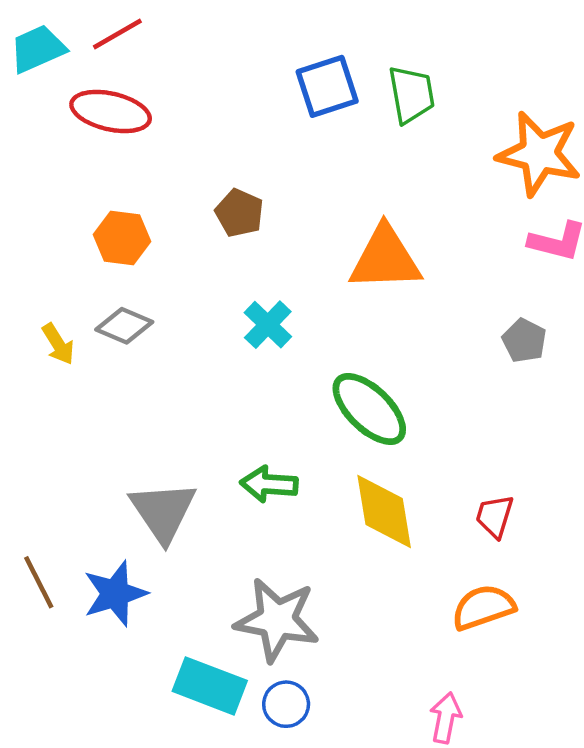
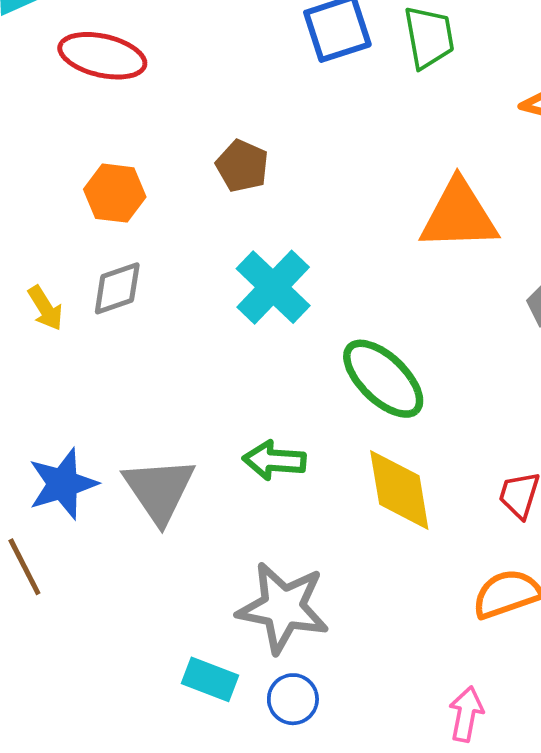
orange triangle: (385, 259) -> (459, 215), moved
cyan cross: (268, 325) -> (273, 287), size x1.4
gray diamond: (124, 326) -> (117, 288), turned -42
blue star: (115, 594) -> (63, 484), moved
cyan rectangle: (210, 686) -> (210, 679), size x0.7

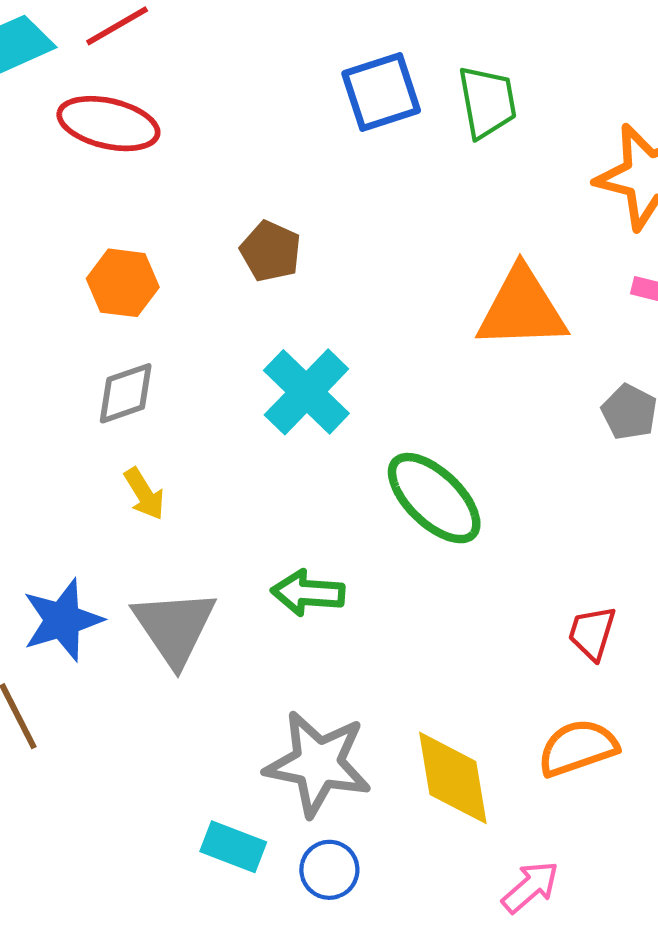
yellow arrow: (45, 308) -> (144, 494), moved
yellow diamond: (399, 490) -> (453, 778), moved
pink arrow: (466, 714) -> (530, 887), turned 38

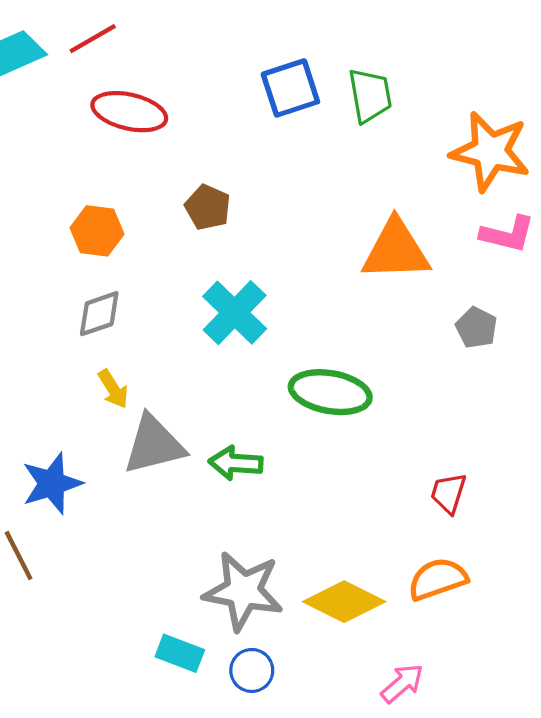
red ellipse: (108, 124) -> (129, 112), moved
green ellipse: (434, 498) -> (330, 392), turned -34
gray triangle: (174, 627) -> (154, 445), moved, turned 50
yellow diamond: (453, 778) -> (344, 602), turned -54

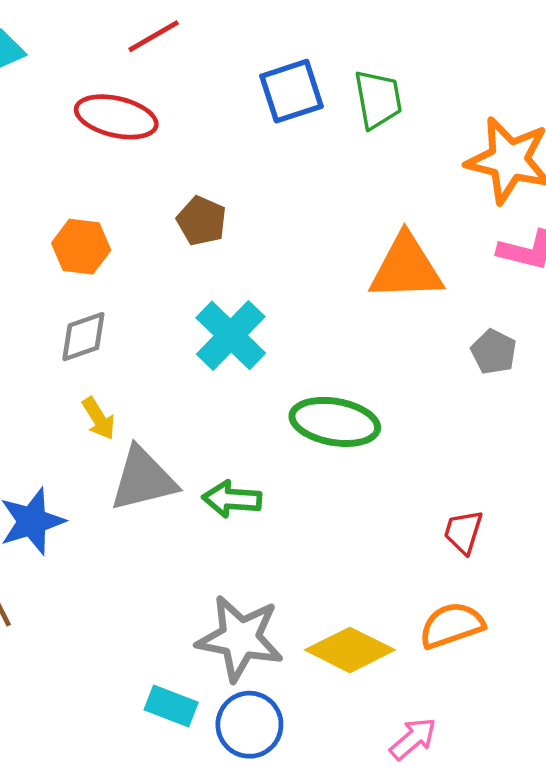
red line: (93, 39) -> (154, 36), moved
blue circle: (252, 670) -> (249, 725), size x1.4

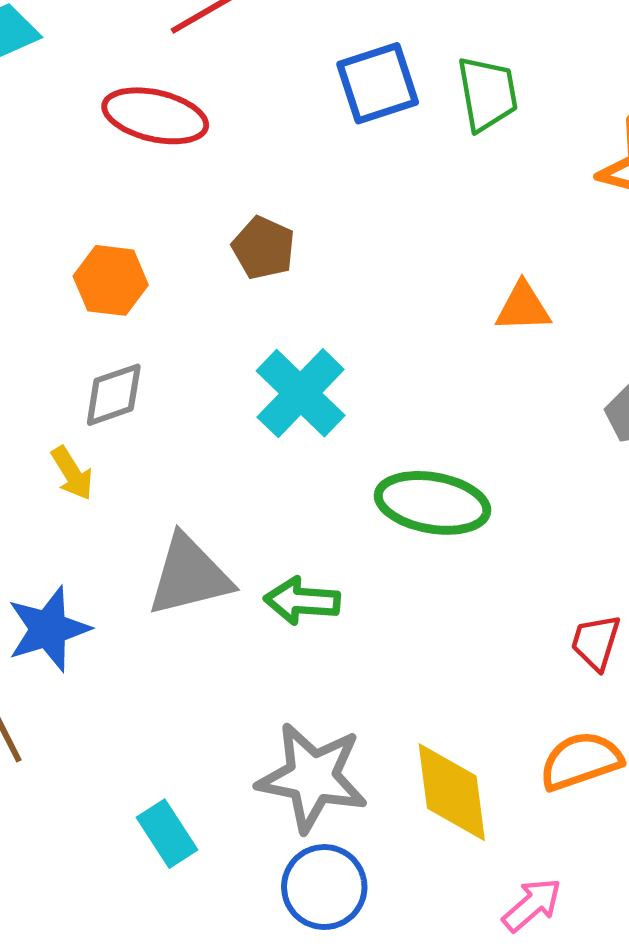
orange triangle: (406, 268) -> (523, 307), size x0.6
yellow arrow: (99, 418) -> (72, 473), moved
yellow diamond: (350, 650) -> (452, 792), turned 56
cyan rectangle: (171, 706) -> (167, 834), moved, turned 36

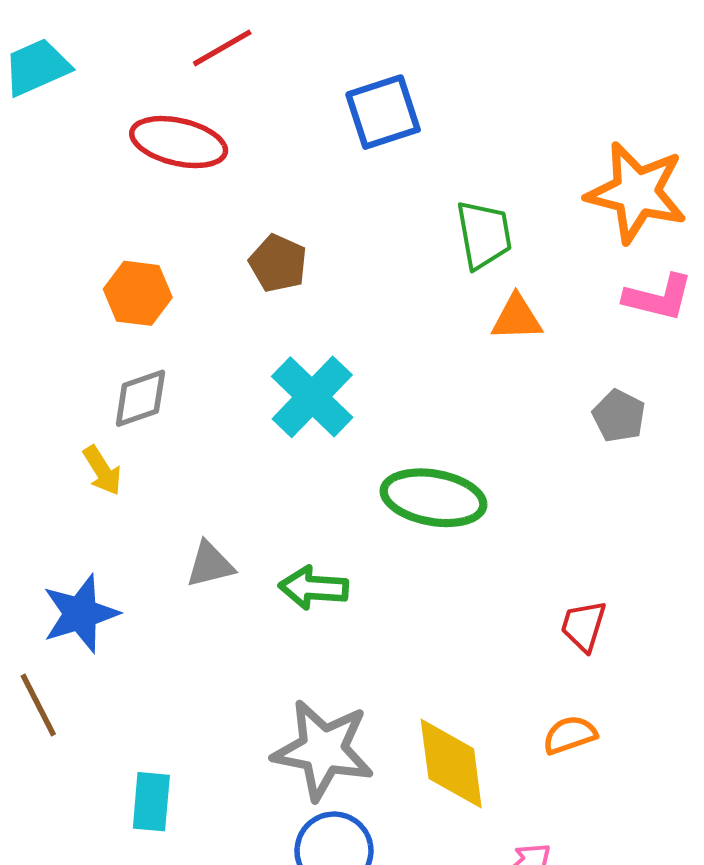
green trapezoid: (487, 94) -> (484, 235), moved
gray triangle: (189, 576) -> (210, 565), size x0.6
orange semicircle: (581, 761) -> (570, 735), size x0.7
cyan rectangle: (167, 834) -> (151, 802), moved, turned 38

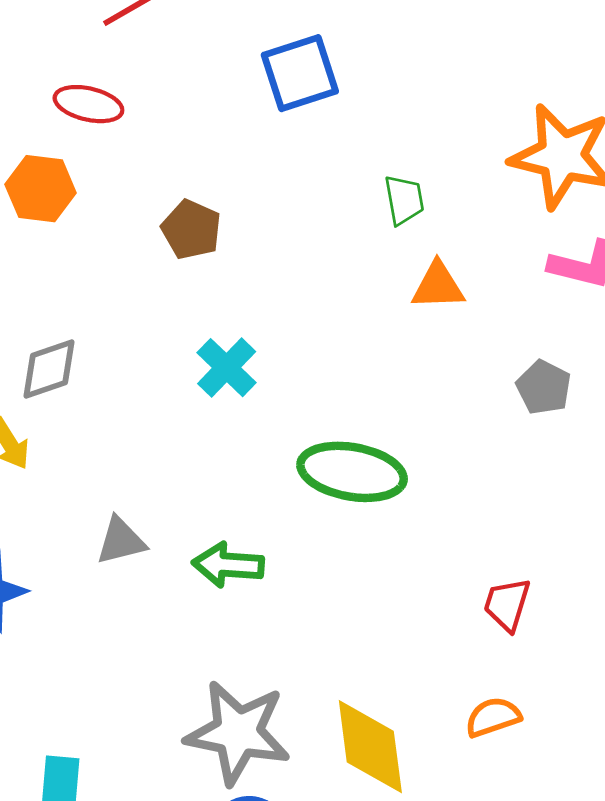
red ellipse: (179, 142) -> (88, 104), size x0.7
green trapezoid: (484, 235) -> (404, 200), size x0.7
orange hexagon: (138, 293) -> (41, 189), moved
cyan cross: (312, 397) -> (227, 368), size x0.7

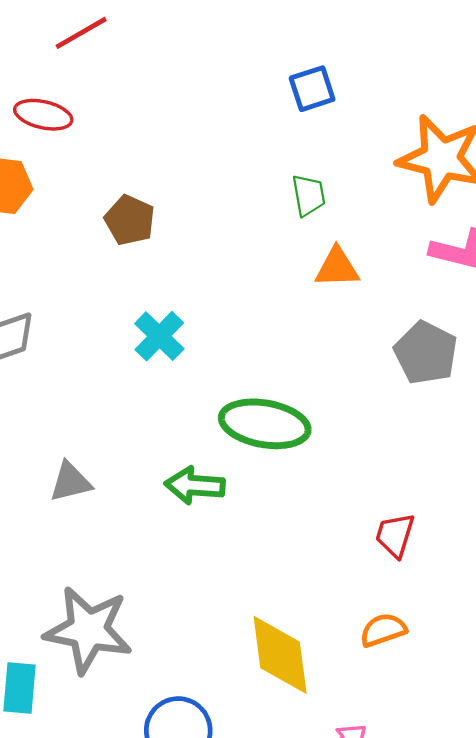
blue square: (300, 73) -> (312, 89), moved, size x0.7
gray pentagon: (544, 387) -> (426, 353), size x1.4
green arrow: (228, 565) -> (195, 485), moved
gray star: (238, 733) -> (88, 630), moved

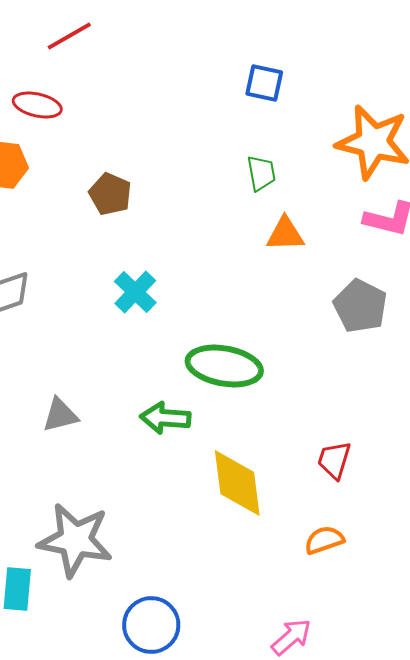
blue square: (312, 89) -> (264, 83), turned 30
yellow diamond: (280, 655) -> (237, 483), moved

